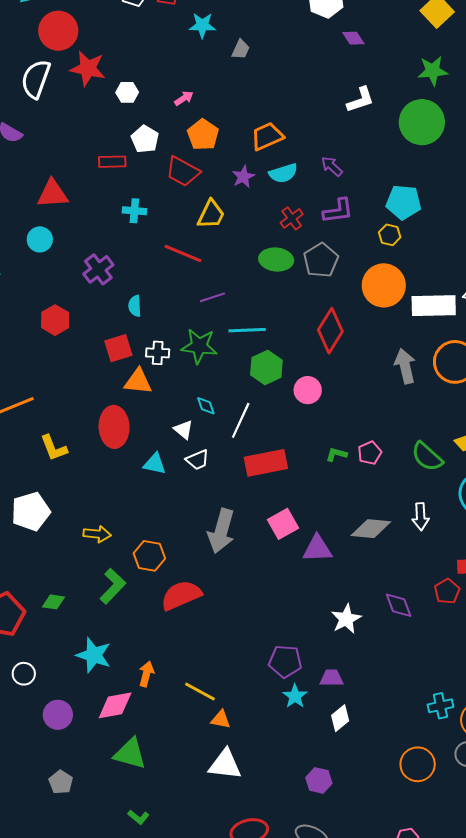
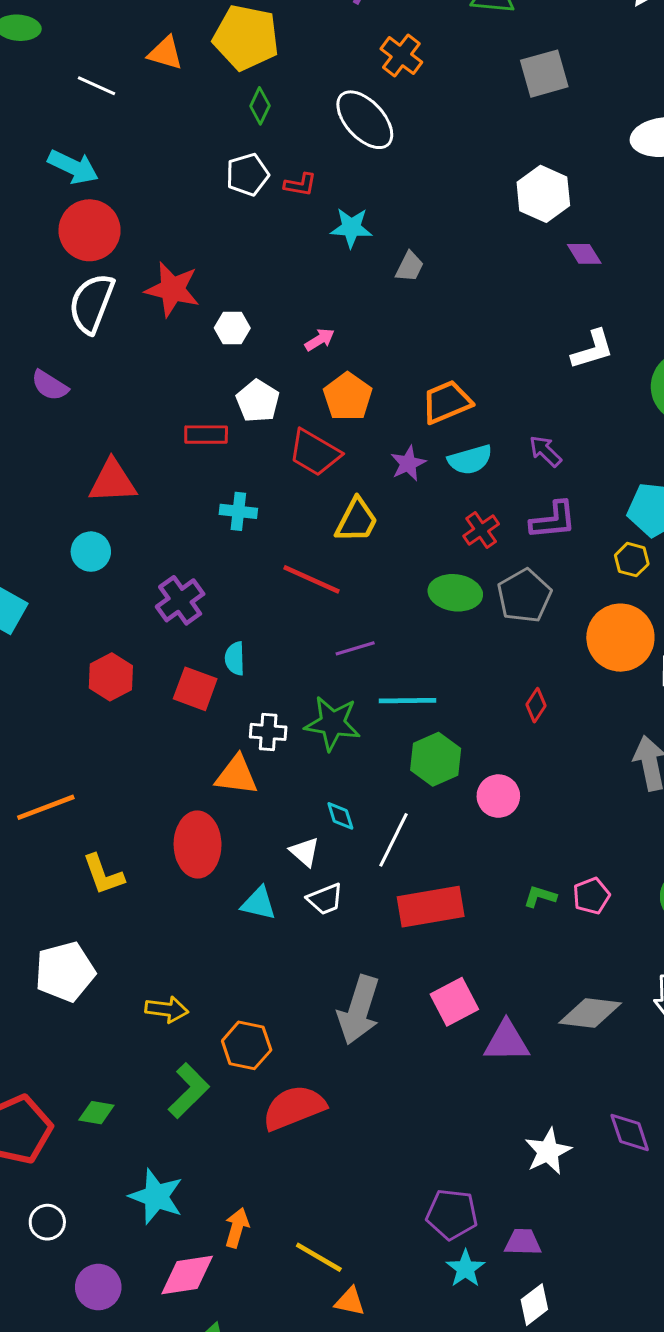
red circle: (58, 31) -> (90, 230), moved
red diamond: (330, 331) -> (536, 705), size x0.5
red square: (118, 348) -> (195, 689), moved, turned 36

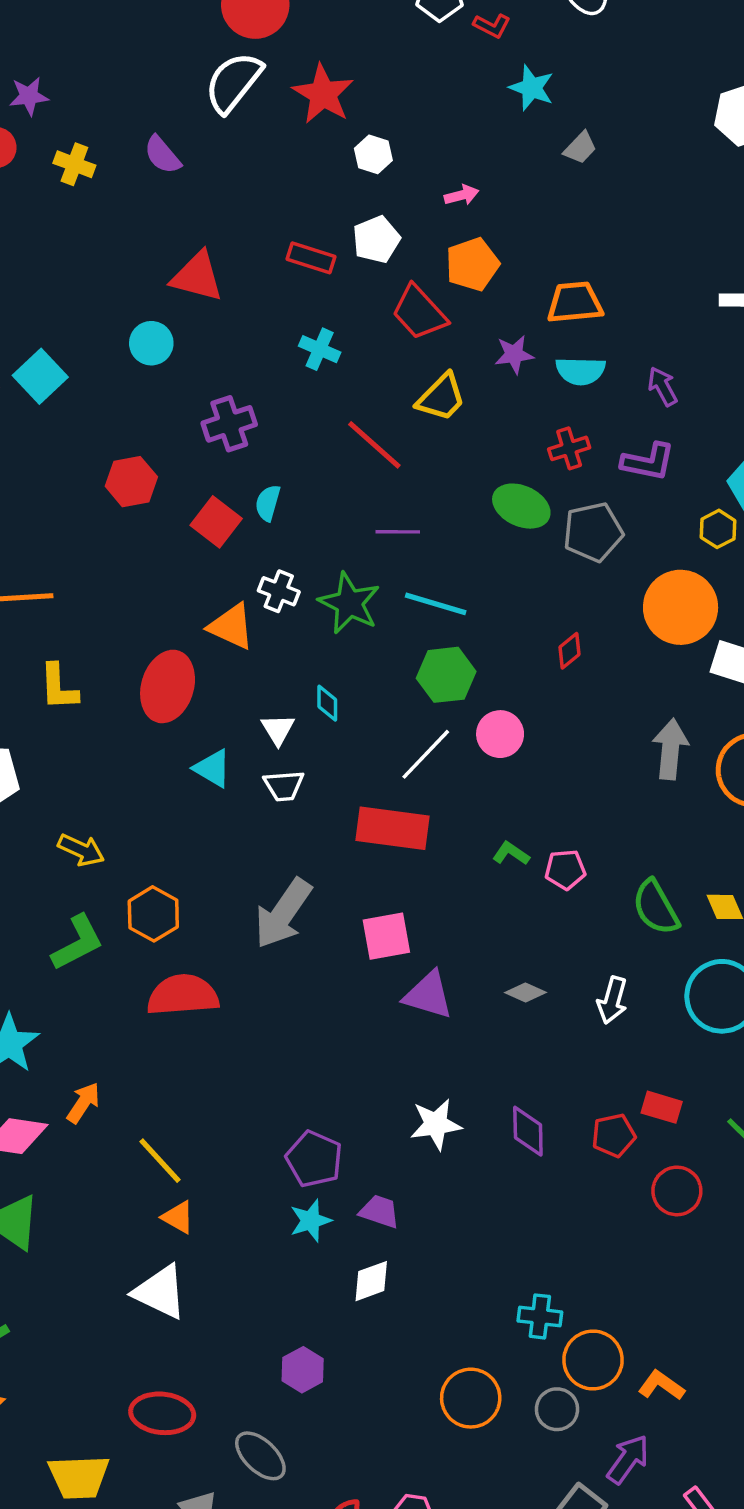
white line: (394, 840) -> (426, 754), moved
gray diamond: (590, 1013) -> (525, 992), size x0.6

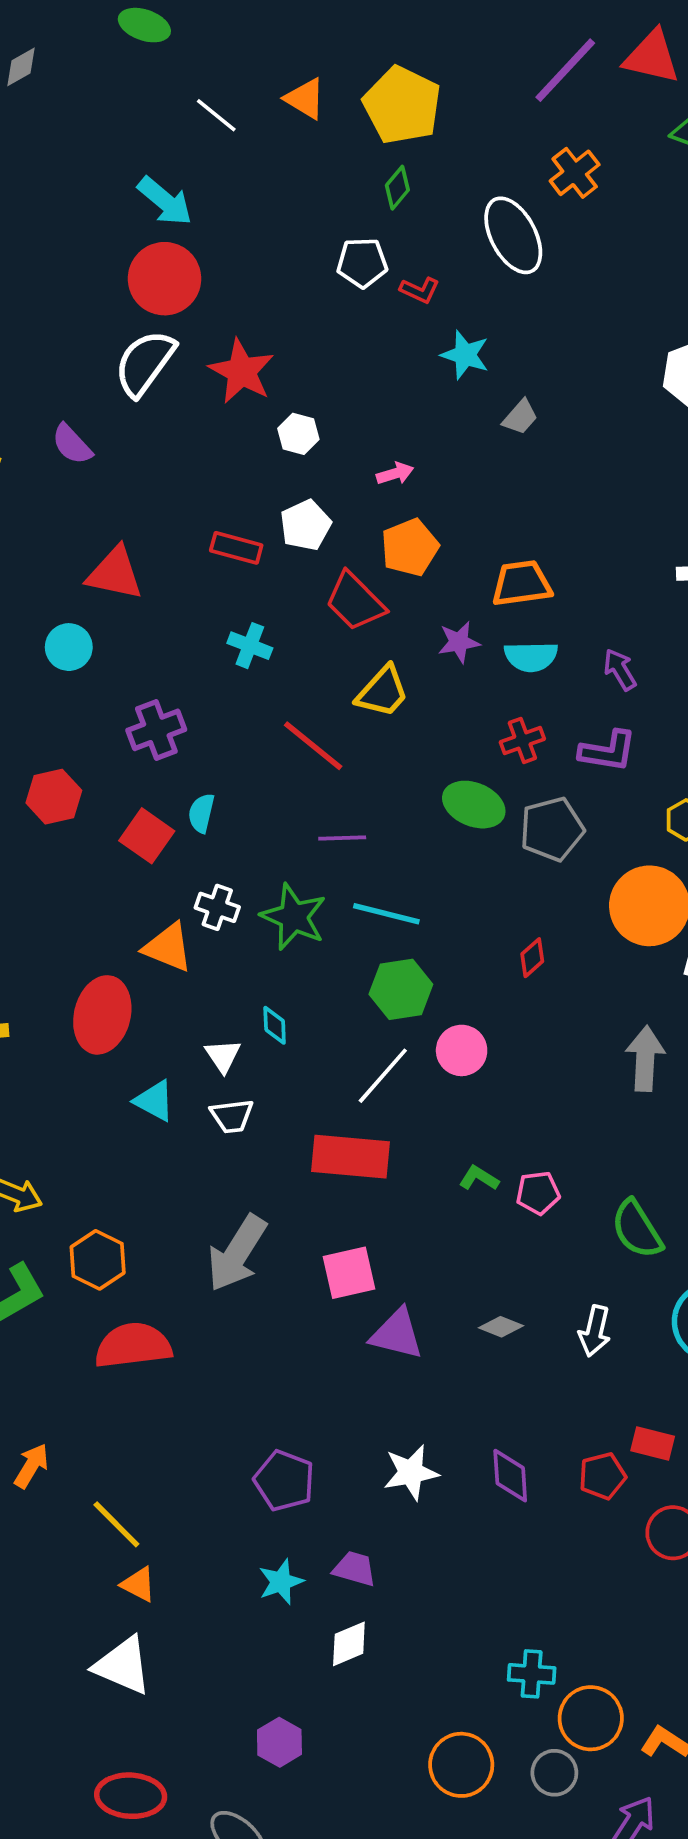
purple pentagon: (314, 1159) -> (284, 1481), moved

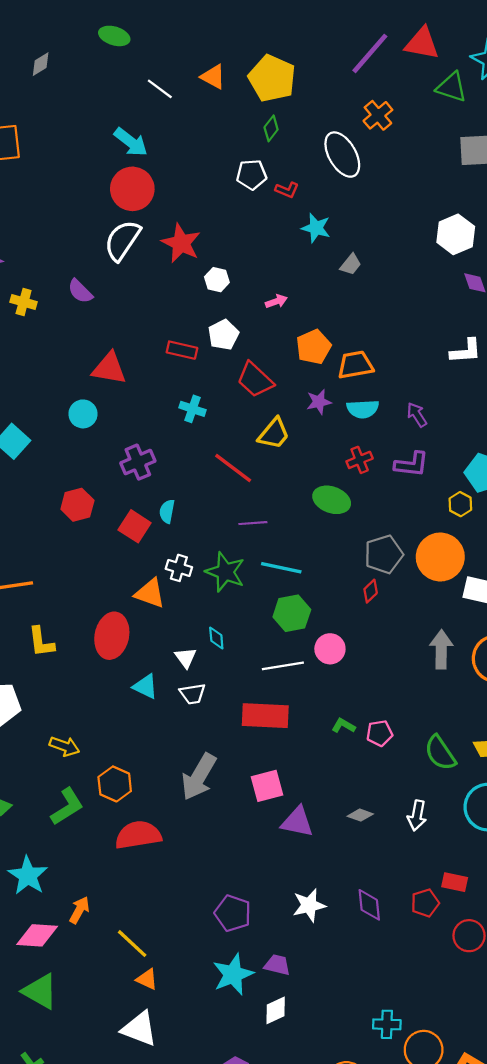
orange pentagon: (410, 547) -> (314, 347), moved
gray pentagon: (552, 829) -> (384, 554), moved
white line: (383, 1076) -> (283, 666), turned 42
cyan star: (281, 1582) -> (233, 974), size x1.5

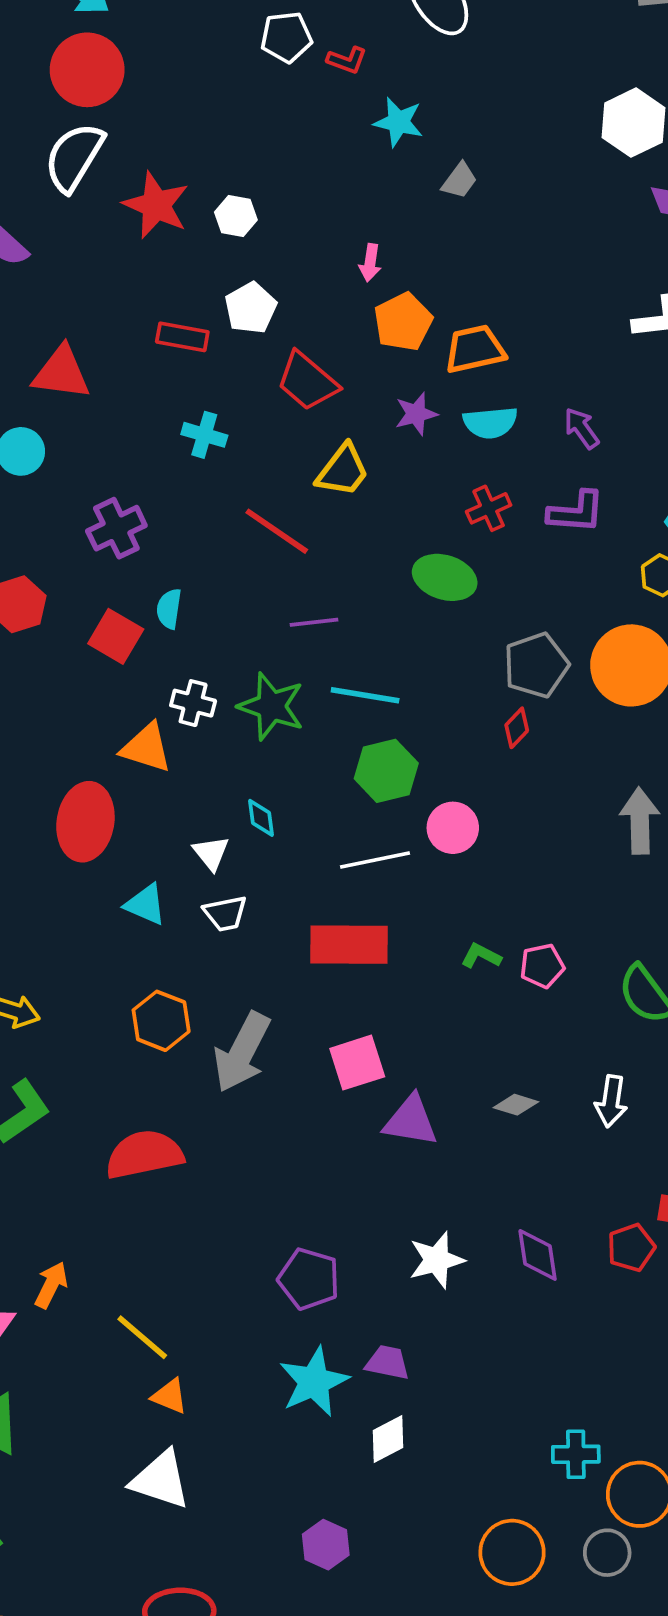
red star: (181, 243) -> (156, 205), moved
pink arrow: (276, 301) -> (370, 263), moved, turned 120
orange hexagon: (115, 784) -> (161, 1021), moved

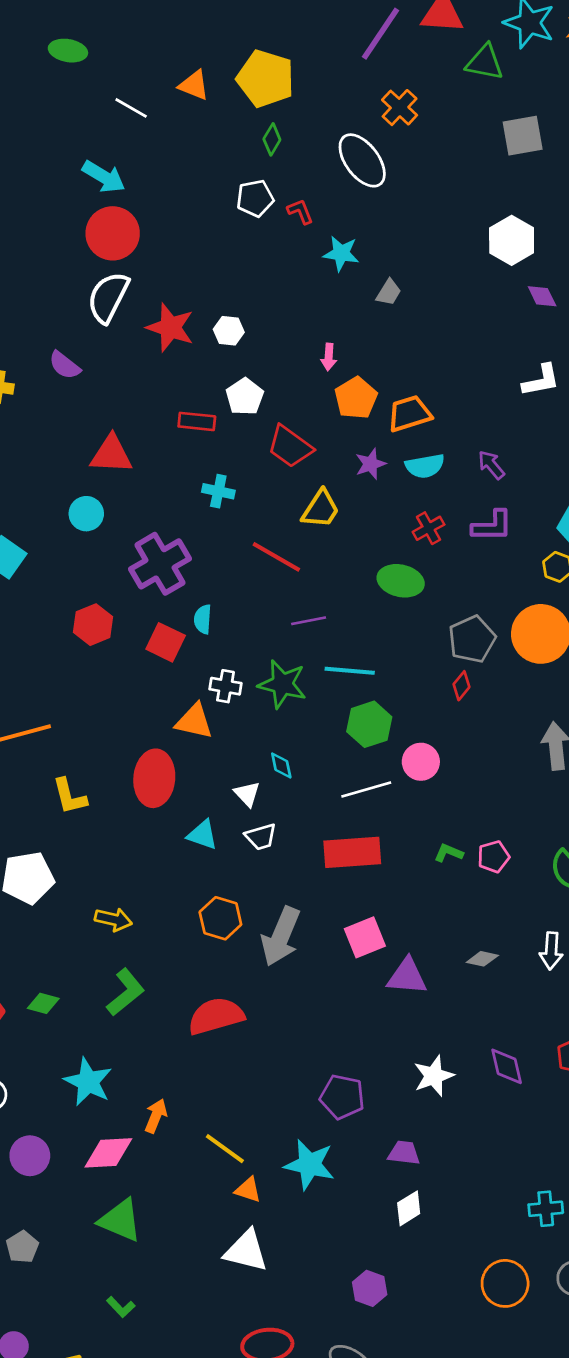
red L-shape: (347, 60) -> (300, 212), turned -128
purple cross: (116, 528) -> (160, 564), size x1.4
cyan star: (314, 1382) -> (309, 1164), moved, turned -30

